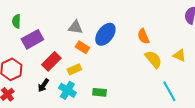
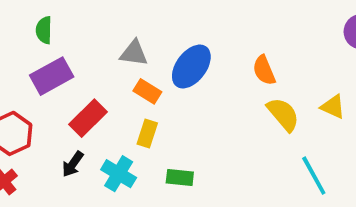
green semicircle: (16, 21) -> (44, 30), moved
yellow rectangle: (74, 69) -> (147, 133), moved, turned -48

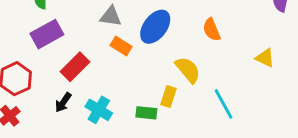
yellow semicircle: (283, 114) -> (188, 70), moved
yellow rectangle: (147, 133) -> (169, 96), moved
cyan line: (314, 176) -> (224, 104), moved

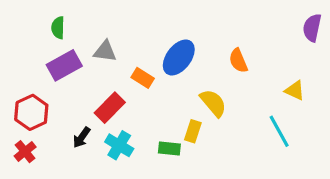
gray triangle: (111, 16) -> (105, 51), moved
red rectangle: (75, 67) -> (110, 108), moved
cyan line: (224, 104) -> (279, 131), moved

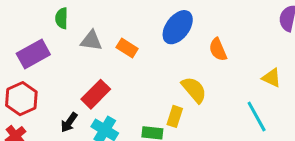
green semicircle: (58, 28) -> (62, 18), moved
blue ellipse: (179, 57) -> (178, 27), moved
purple rectangle: (64, 65) -> (33, 54), moved
orange rectangle: (143, 78) -> (127, 48), moved

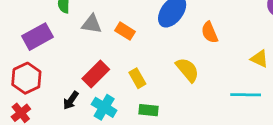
yellow rectangle: (175, 116) -> (137, 78), moved, turned -48
cyan line: (257, 116) -> (246, 95), turned -60

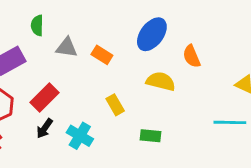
yellow semicircle: (187, 70) -> (161, 81), moved, turned -36
red rectangle: (96, 74) -> (45, 97), moved
green rectangle: (149, 110) -> (150, 136), moved

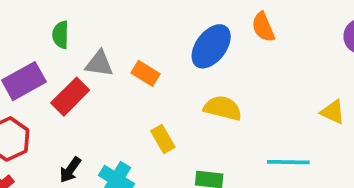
orange semicircle: (192, 56) -> (263, 27), moved
red rectangle: (45, 97) -> (70, 97), moved
cyan line: (230, 122) -> (288, 162), moved

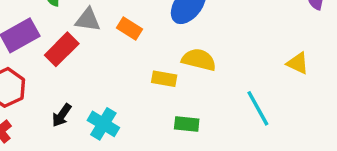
yellow rectangle: (163, 139) -> (164, 79), moved, turned -50
cyan line: (288, 162) -> (258, 108), turned 60

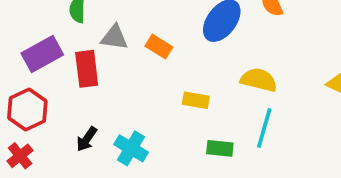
red rectangle: (62, 49) -> (87, 69), turned -52
yellow semicircle: (199, 60) -> (259, 80), moved
cyan line: (258, 108) -> (264, 128), moved, turned 45

